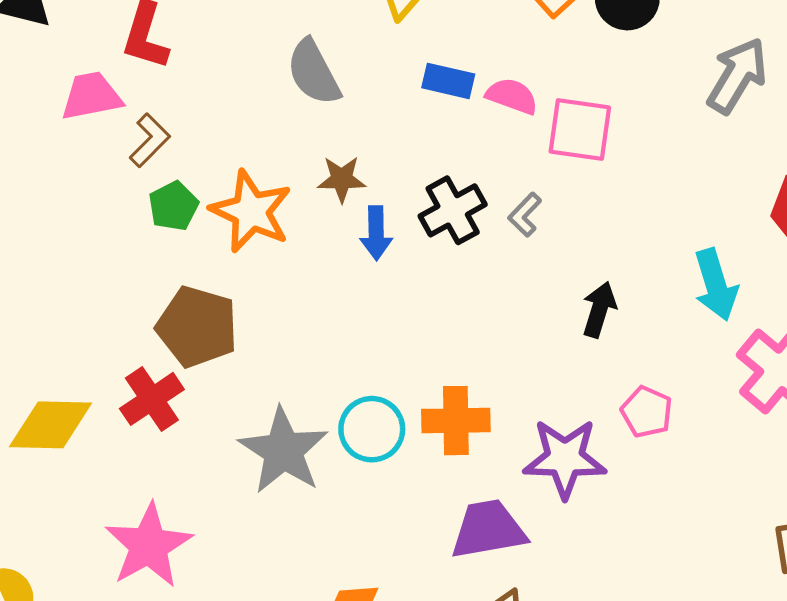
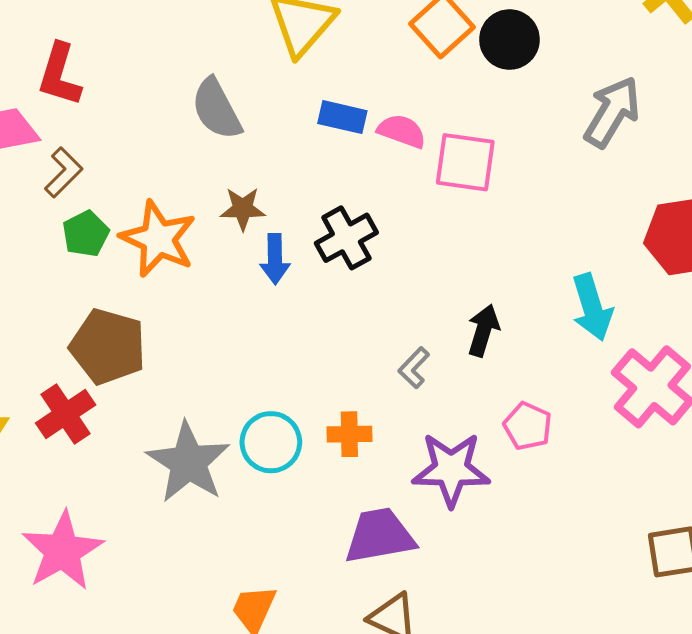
gray L-shape: (525, 215) -> (414, 368), moved
orange cross: (456, 421) -> (349, 434), size x0.7

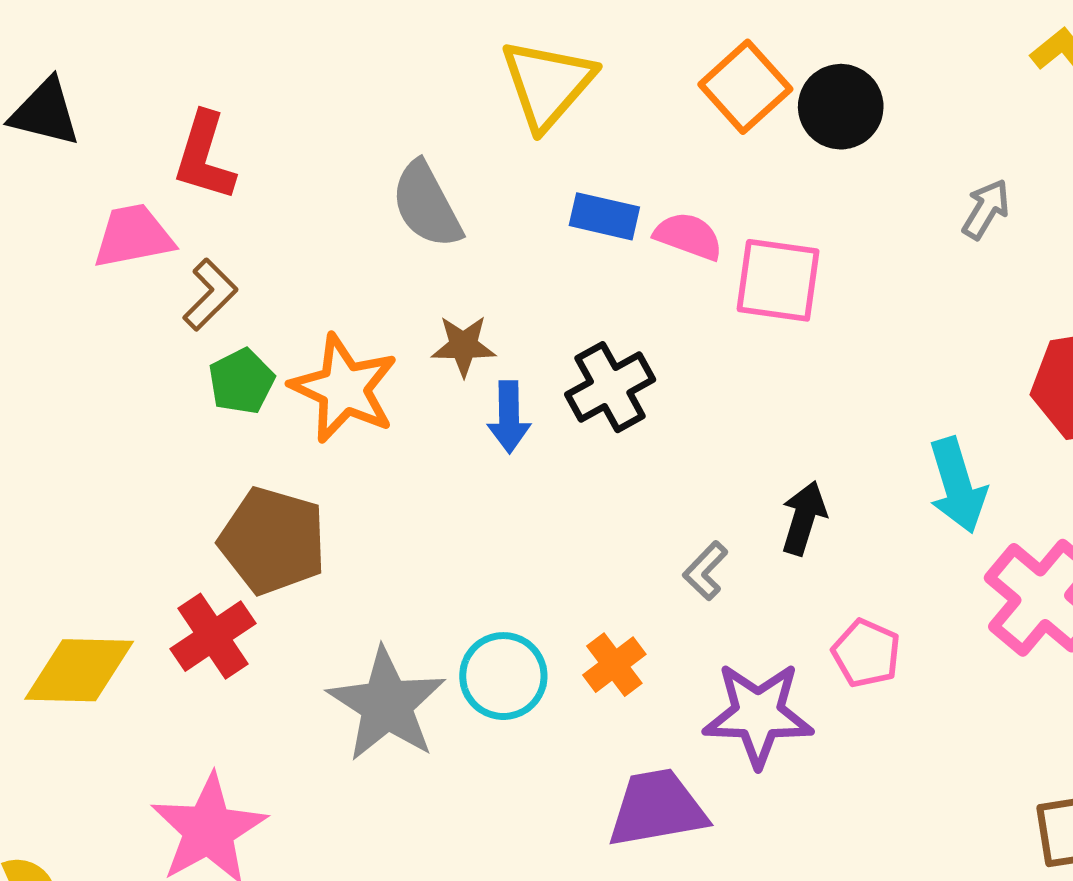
gray arrow: (612, 112) -> (986, 209), size x0.6
orange cross: (349, 434) -> (614, 665), turned -36

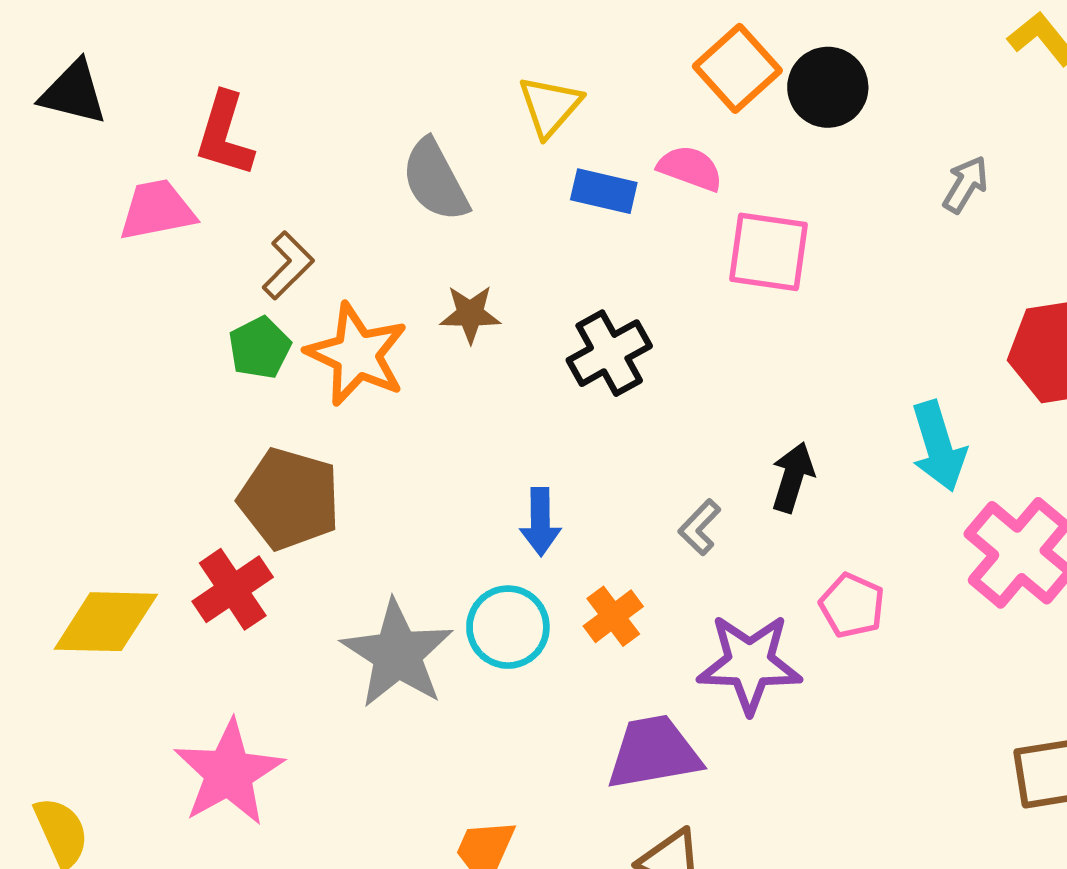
yellow triangle: (547, 84) -> (550, 106), moved, size x0.7
pink semicircle: (688, 236) -> (690, 168), moved
brown L-shape: (210, 295) -> (288, 265), moved
blue arrow: (509, 417) -> (540, 522), moved

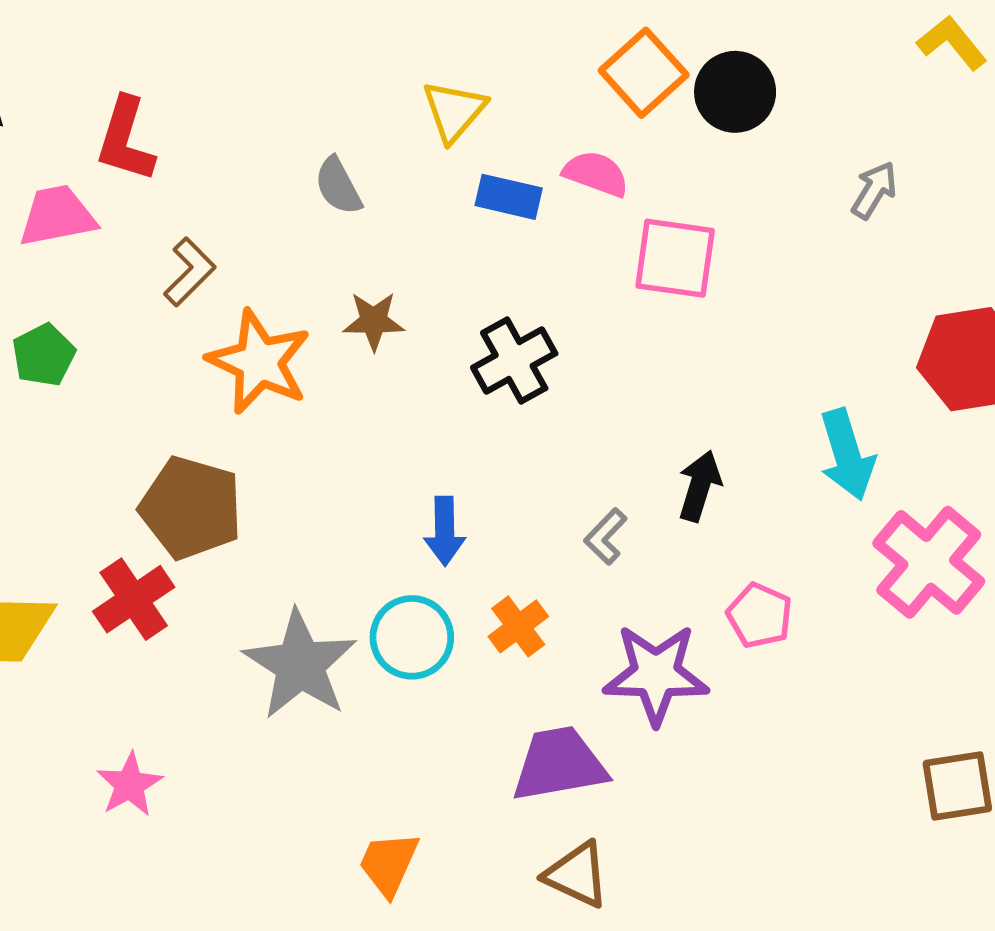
gray semicircle: (435, 180) -> (338, 186), size x0.7
green pentagon: (260, 348) -> (44, 355), moved
pink star: (229, 773) -> (130, 785), size x0.6

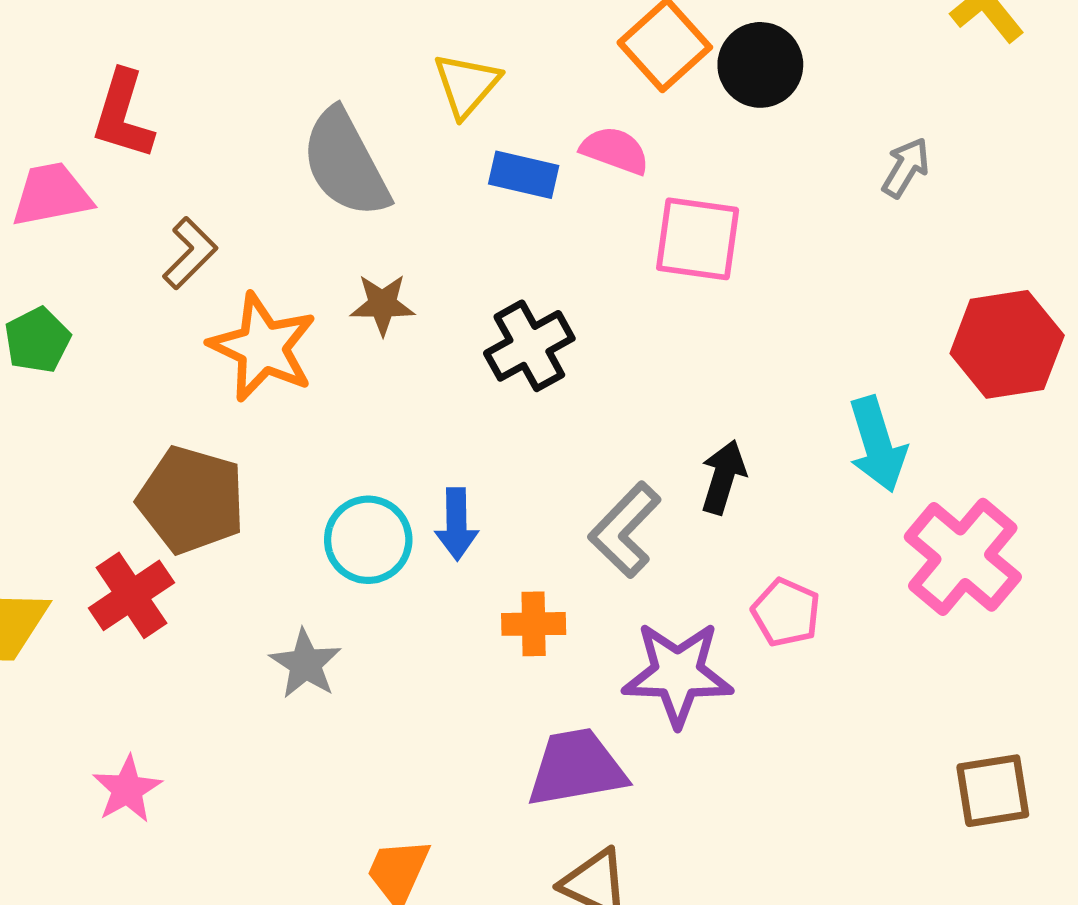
gray semicircle: (338, 186) -> (345, 163), size x1.8
gray L-shape: (606, 536) -> (625, 530), size x1.6
orange cross: (518, 626) -> (534, 624), turned 36
cyan circle: (412, 637) -> (368, 540), moved
gray star: (300, 665) -> (305, 664), size x0.6

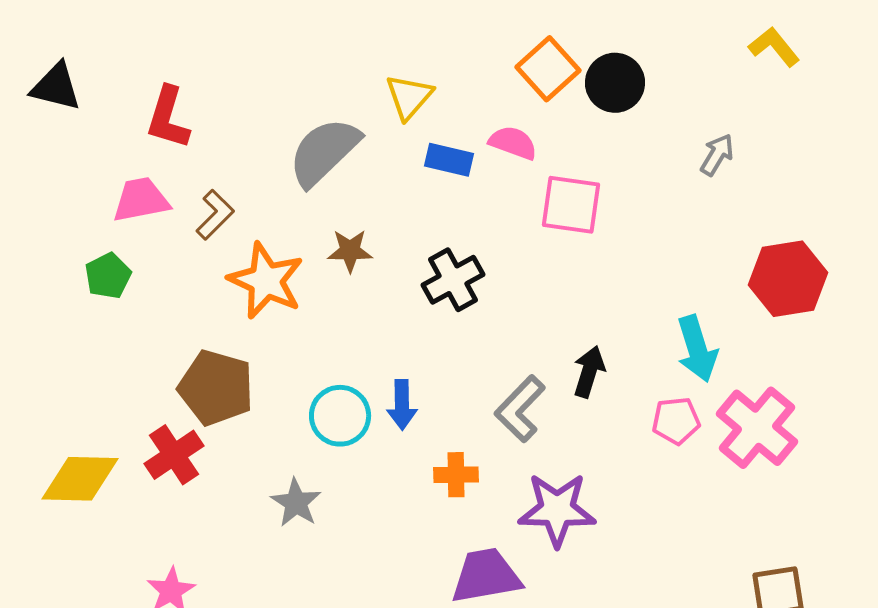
gray semicircle: (345, 163) -> (324, 152), turned 74
pink trapezoid: (52, 195) -> (141, 200), moved
pink pentagon: (786, 612) -> (676, 421), moved, turned -30

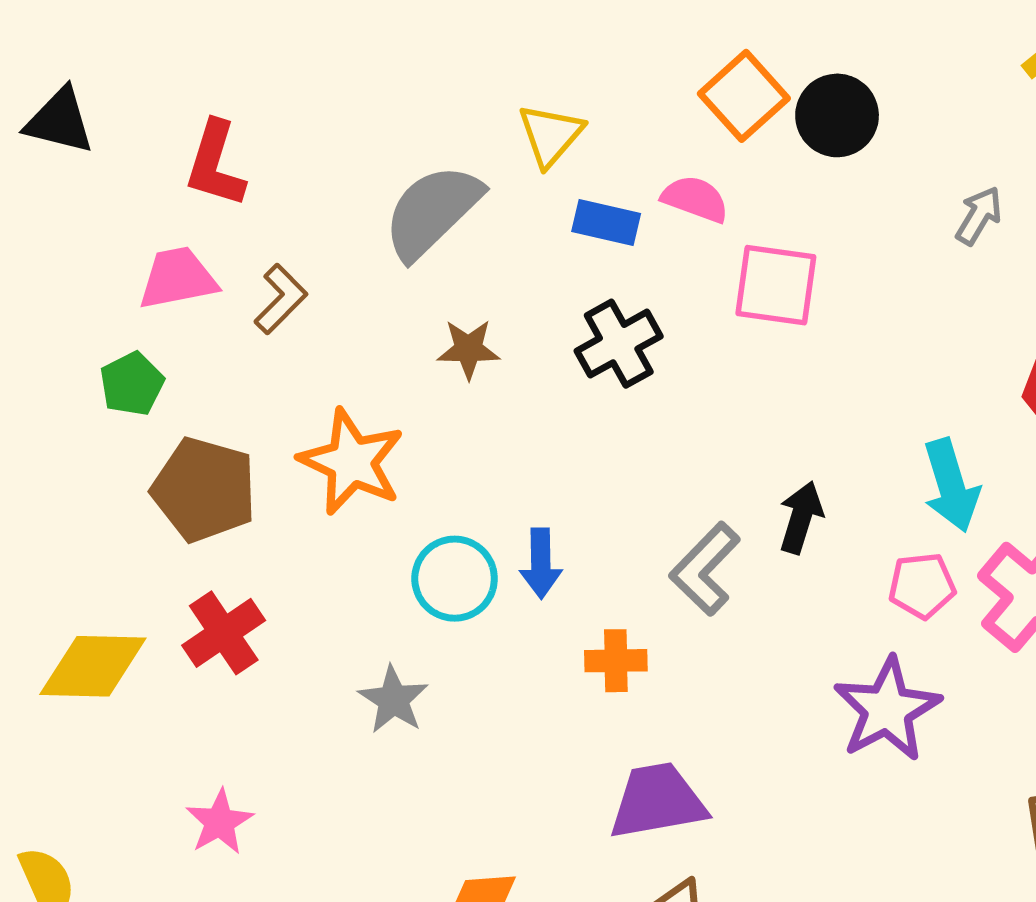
black cross: (453, 280) -> (619, 344), moved
orange star: (266, 281) -> (352, 462), moved
brown pentagon: (216, 388) -> (204, 490), moved
purple star: (557, 510) -> (887, 709), moved, turned -30

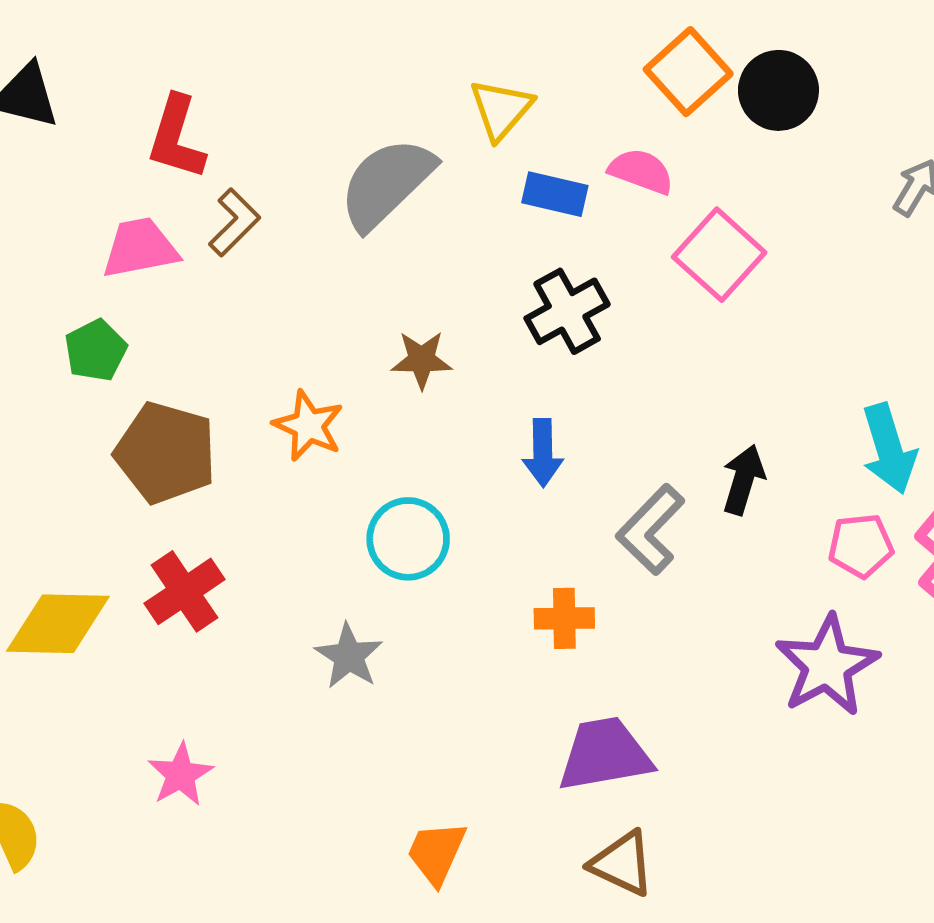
pink square: (776, 285) -> (719, 255), turned 34
brown L-shape: (281, 299) -> (234, 222), moved
brown star: (468, 349) -> (422, 360), moved
orange star: (352, 462) -> (308, 426), size x0.7
blue arrow: (541, 563) -> (543, 453), moved

